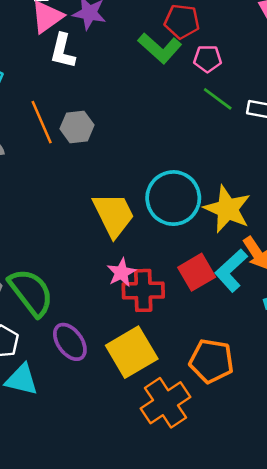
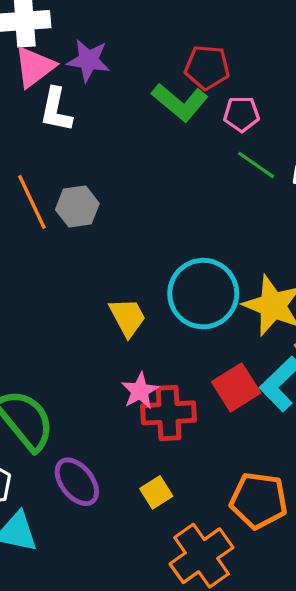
yellow trapezoid: (114, 215) -> (128, 317), size x0.7
yellow square: (132, 352) -> (156, 492), size x0.5

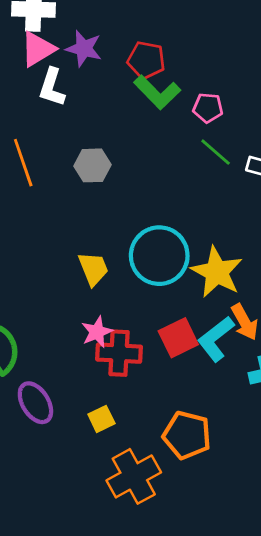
red pentagon: (207, 67) -> (146, 60), moved
gray hexagon: (77, 207) -> (92, 165), moved

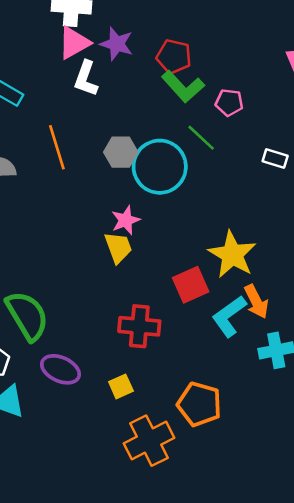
green line: (216, 152) -> (201, 138), moved
cyan circle: (159, 256) -> (160, 167), moved
pink star: (97, 332) -> (126, 220), moved
red square: (178, 338) -> (191, 285), moved
purple ellipse: (35, 403) -> (60, 369), turned -36

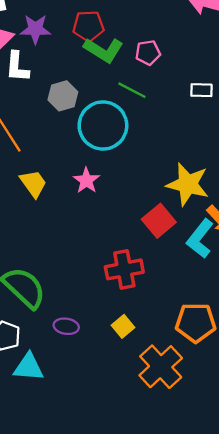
gray hexagon: (121, 152) -> (63, 96), moved
yellow trapezoid: (118, 247) -> (33, 183), moved
purple ellipse: (60, 369) -> (66, 326), size x0.7

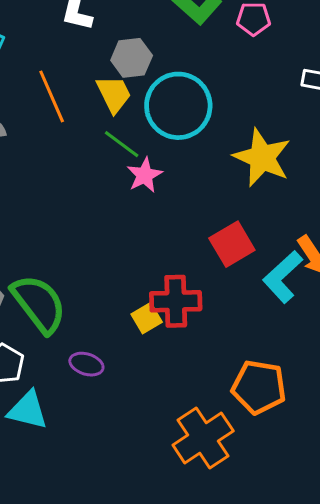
green line: (132, 90) -> (122, 144), moved
yellow trapezoid: (33, 183) -> (114, 94), moved
yellow star: (188, 184) -> (262, 157), moved
yellow square: (123, 326) -> (147, 318), moved

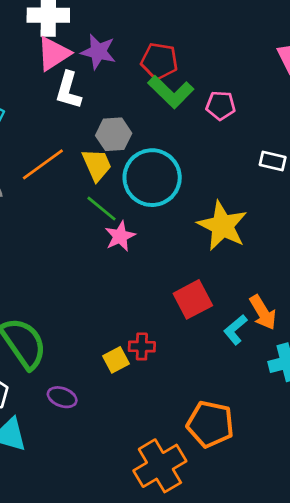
orange line: (52, 96) -> (43, 164), turned 75
cyan L-shape: (283, 277) -> (235, 330), size x0.7
red cross: (176, 301) -> (142, 346), size x0.6

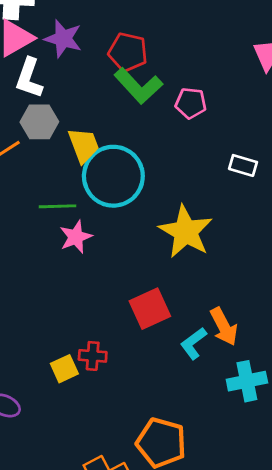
gray hexagon: (114, 134) -> (39, 122), moved
yellow trapezoid: (97, 165) -> (84, 145), moved
green line: (101, 209) -> (58, 206), turned -44

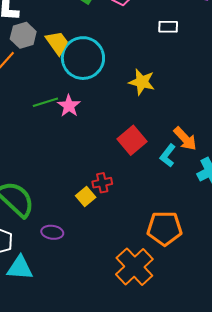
green line: (58, 206) -> (45, 102), moved
yellow star: (186, 232) -> (142, 82), size x0.7

